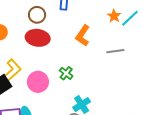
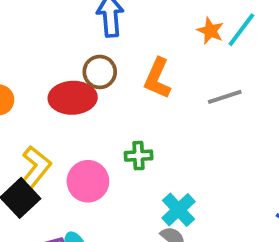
brown circle: (37, 15) -> (100, 72), moved
green cross: (66, 73) -> (139, 156), turned -32

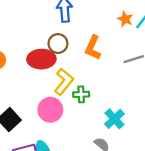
yellow L-shape: (35, 168) -> (64, 82), moved
cyan cross: (178, 210) -> (114, 119), moved

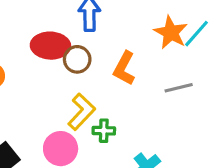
orange star: (125, 19) -> (171, 32), size x1.5
red ellipse: (41, 59) -> (50, 46), moved

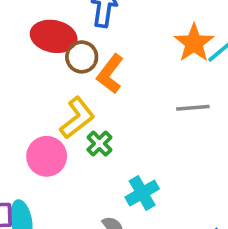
orange L-shape: (124, 68) -> (110, 74), moved
green cross: (104, 131) -> (99, 144), turned 35

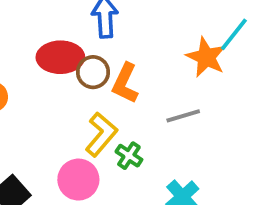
orange star: (194, 43) -> (206, 57), moved
gray line: (193, 108) -> (183, 116), moved

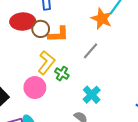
orange L-shape: (125, 83) -> (58, 34), turned -115
gray line: (183, 116) -> (90, 51), turned -30

